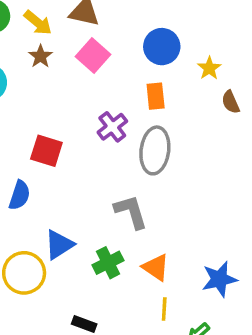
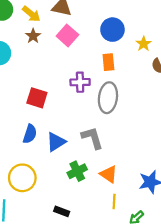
purple cross: (112, 127) -> (80, 82), turned 36
blue semicircle: (19, 195) -> (30, 134), moved
blue triangle: (59, 245) -> (56, 142), moved

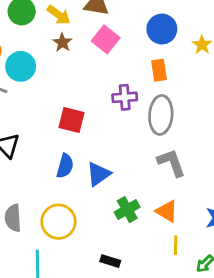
gray L-shape: (92, 138) -> (171, 163), moved

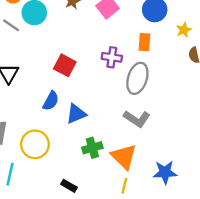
gray L-shape: (171, 163) -> (137, 119), turned 130
orange triangle: (167, 211) -> (124, 157), size x1.4

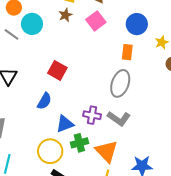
purple cross: (112, 57) -> (92, 115), moved
blue triangle: (76, 114) -> (65, 124), moved
yellow circle: (35, 144) -> (50, 151), moved

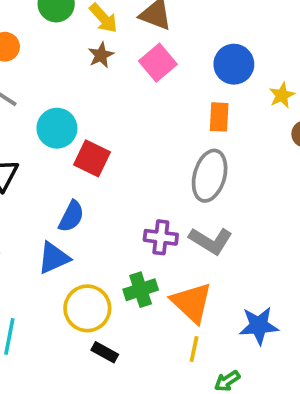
cyan circle: (32, 24) -> (57, 128), moved
blue triangle: (65, 124) -> (54, 258), moved

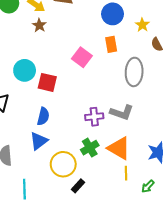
pink square: (158, 63) -> (82, 57), moved
gray ellipse: (210, 176) -> (134, 72), moved
black rectangle: (105, 352) -> (78, 186), turned -64

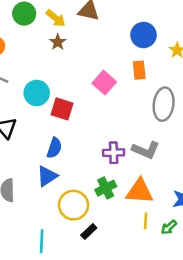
orange triangle: (119, 148) -> (140, 191), turned -30
green arrow: (148, 186) -> (169, 227), moved
cyan line: (24, 189) -> (42, 241), moved

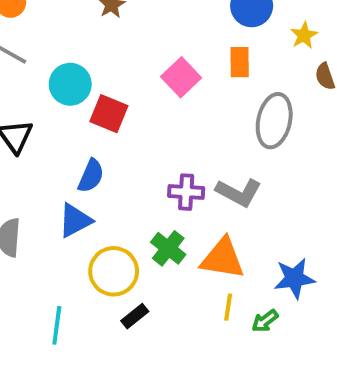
green cross: (106, 188) -> (168, 248), turned -30

